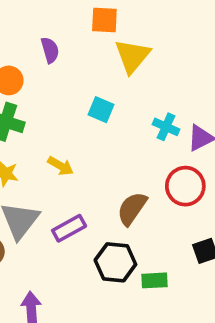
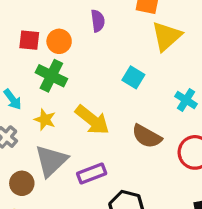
yellow arrow: (61, 166) -> (92, 120), size x1.6
brown semicircle: (132, 209) -> (147, 136), moved, turned -104

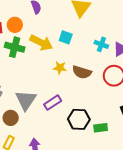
yellow star: (45, 120) -> (60, 68), moved
yellow arrow: (92, 120) -> (41, 43), moved

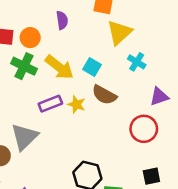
cyan cross: (101, 44) -> (137, 62), moved
brown semicircle: (82, 72) -> (104, 95), moved
purple rectangle: (53, 103) -> (50, 104), moved

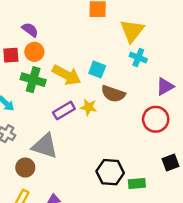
purple semicircle: (62, 20) -> (30, 30), moved, turned -35
yellow triangle: (119, 33) -> (132, 31), moved
gray triangle: (24, 137) -> (45, 146), turned -48

